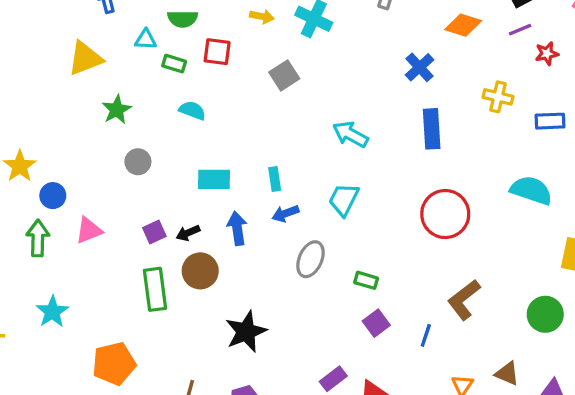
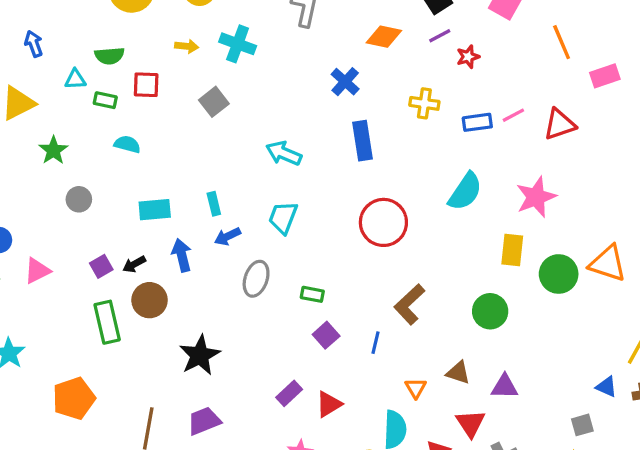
cyan semicircle: (531, 190) -> (465, 192), turned 111

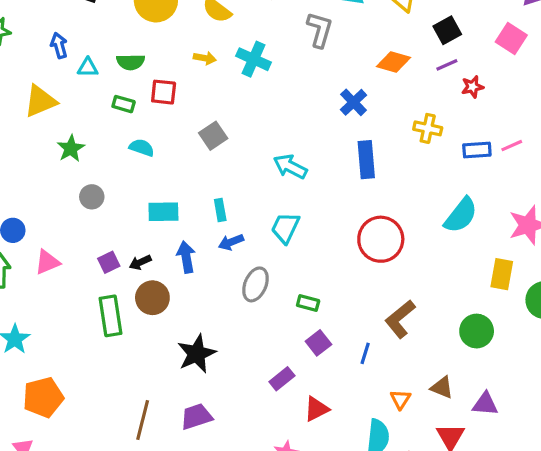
cyan triangle: (75, 79) -> (88, 67), moved
gray square: (214, 102) -> (213, 136), moved
purple rectangle: (289, 393) -> (282, 379), moved
orange pentagon: (74, 398) -> (43, 397), moved

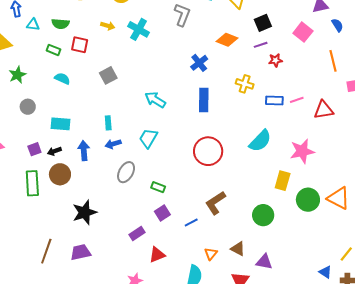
cyan rectangle: (163, 212) -> (61, 124), moved
blue line: (365, 353) -> (191, 222), turned 40

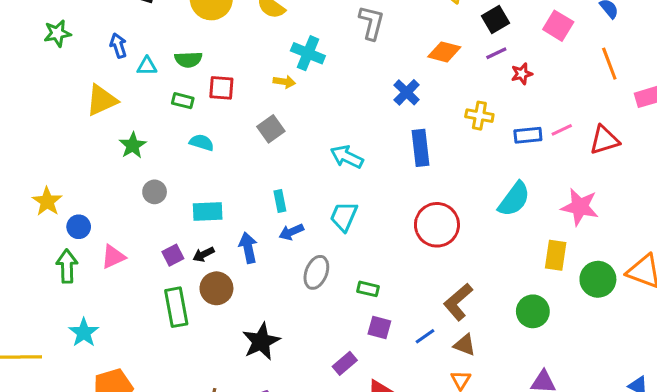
yellow arrow: (108, 26) -> (284, 82), moved
pink star: (302, 151) -> (580, 207), turned 30
purple square: (162, 213) -> (379, 327), turned -35
brown triangle: (238, 249) -> (465, 345), moved

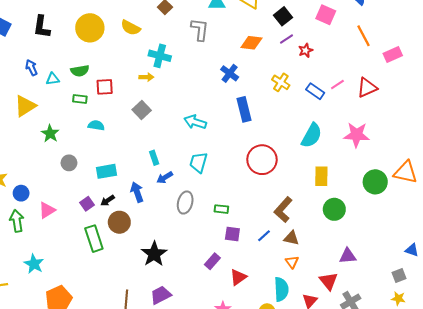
yellow cross: (479, 116) -> (281, 82), turned 30
blue rectangle: (528, 135) -> (315, 91), turned 48
yellow rectangle: (556, 255) -> (321, 176), moved

